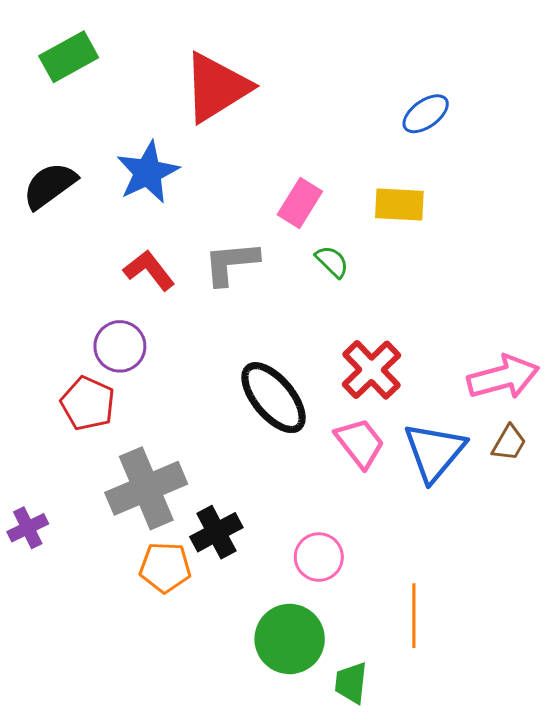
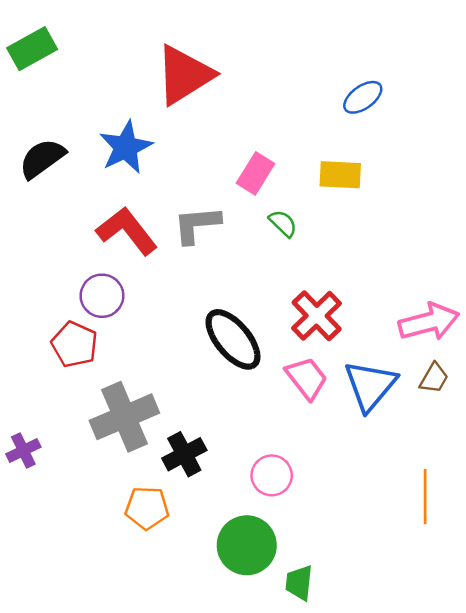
green rectangle: (69, 57) -> (32, 49), moved
red L-shape: (149, 270) -> (127, 231), size x1.4
orange pentagon: (165, 567) -> (147, 508), moved
orange line: (414, 616) -> (425, 497), moved

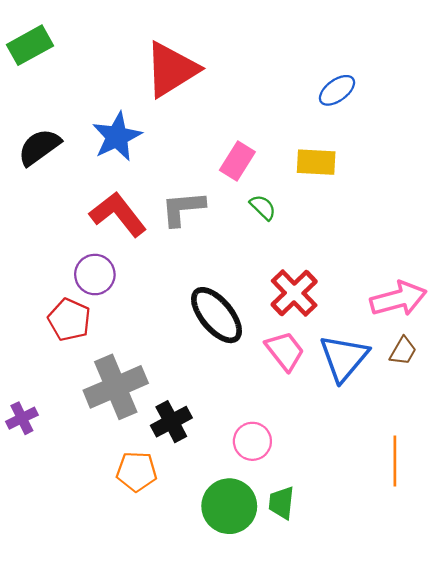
green trapezoid: (299, 583) -> (281, 503), moved

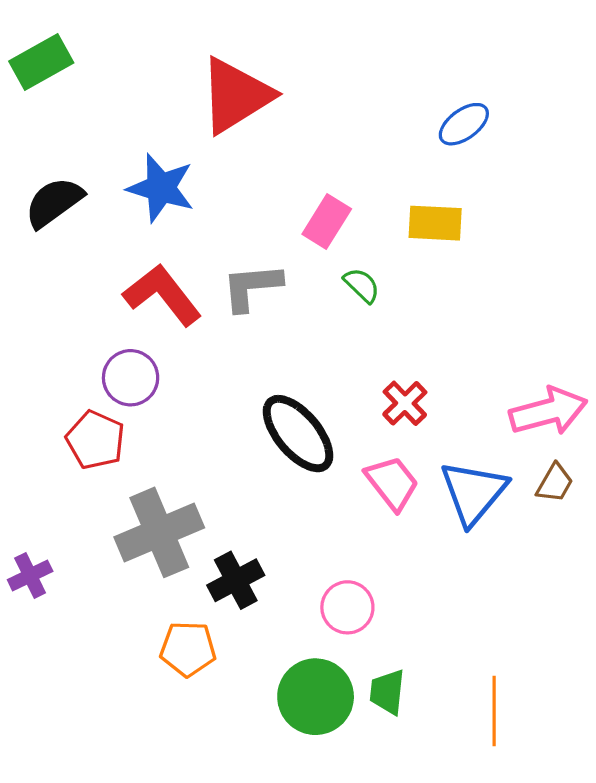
blue star: (117, 137) -> (161, 188), turned -30
red cross: (294, 293) -> (405, 403), size x0.7
orange line: (395, 461) -> (494, 711), moved

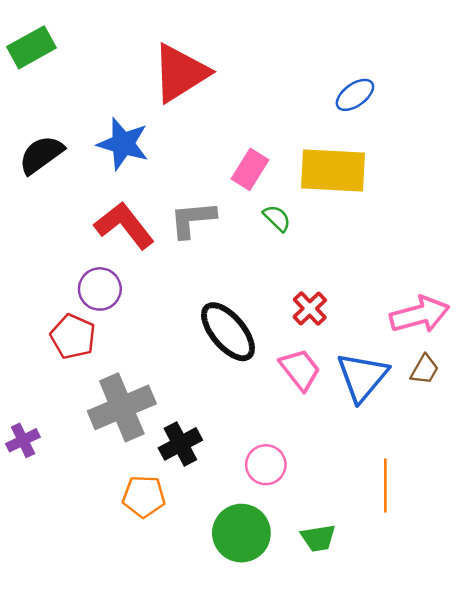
yellow rectangle: (435, 223) -> (333, 171), size x1.6
green trapezoid: (387, 692) -> (318, 538), moved, turned -105
orange line: (494, 711) -> (385, 485), moved

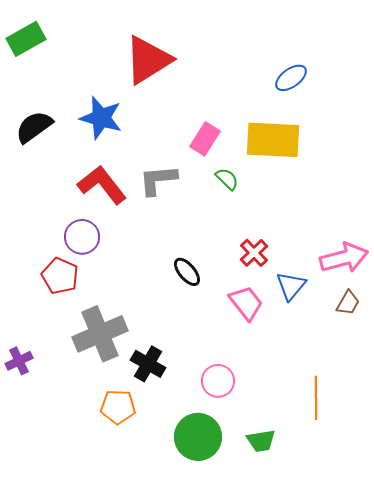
black ellipse: (228, 332) -> (187, 272), size x0.6
blue triangle: (362, 377) -> (291, 286), moved, size x0.7
black cross: (180, 444) -> (148, 364), turned -32

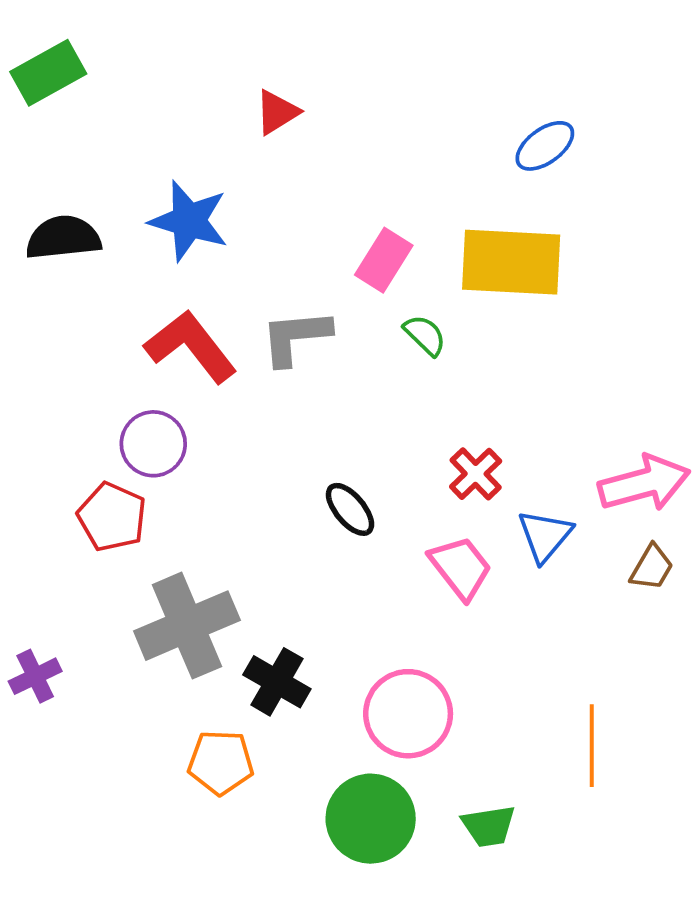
red triangle: (148, 60) -> (277, 112), size x0.5
black semicircle: (34, 127) -> (63, 238), turned 30
pink circle: (218, 381) -> (408, 714), size x1.4

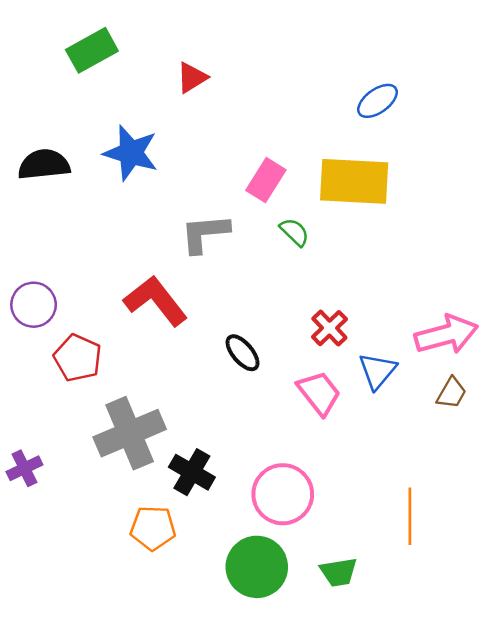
green rectangle: (48, 73) -> (92, 50), moved
red L-shape: (191, 346) -> (156, 301), moved
purple circle: (153, 444) -> (34, 305), moved

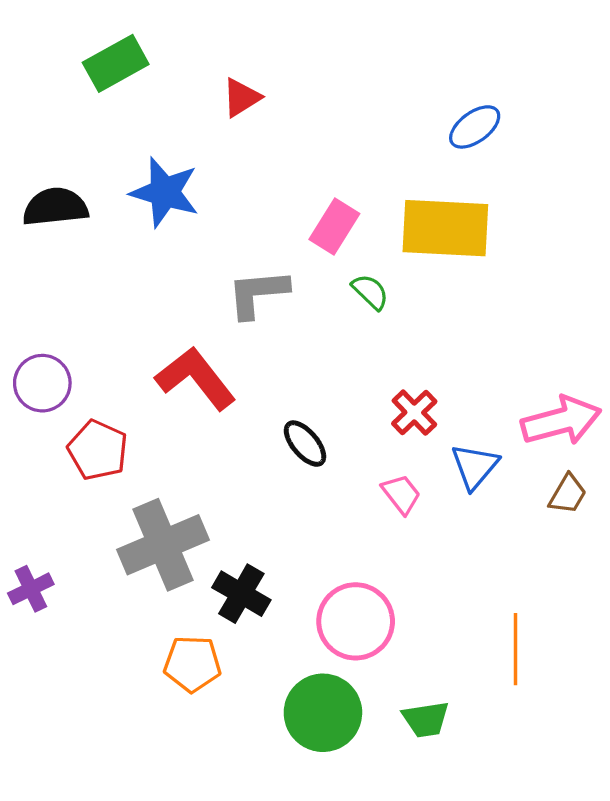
pink trapezoid: (319, 393) -> (401, 494), size x0.7

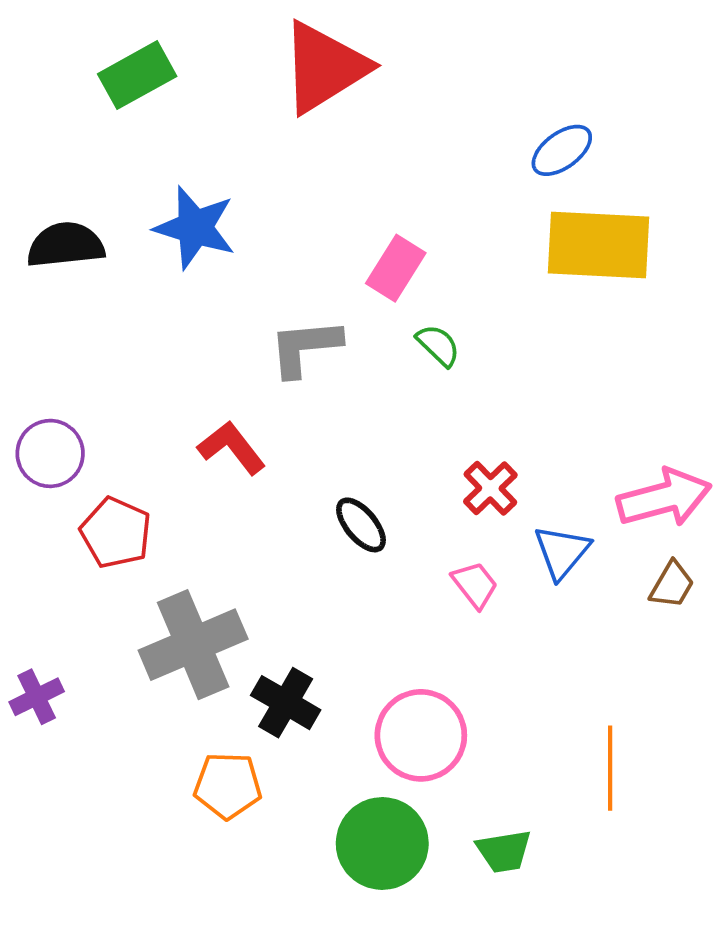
red triangle: (241, 98) -> (324, 67), moved, size x2.0
yellow rectangle: (445, 228) -> (598, 245), moved
red L-shape: (196, 378) -> (232, 448), size x0.7

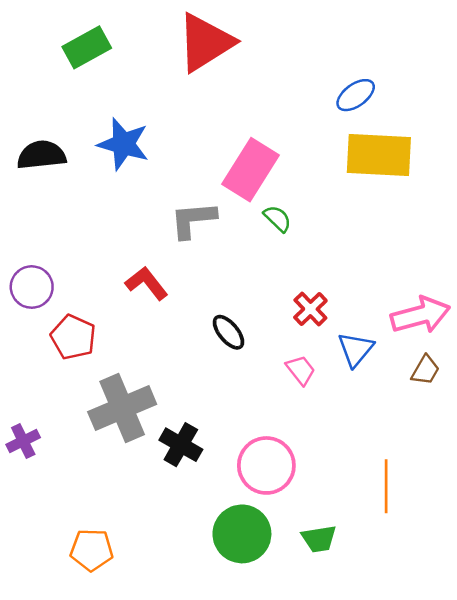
pink rectangle: (396, 268) -> (251, 170), size x1.5
orange pentagon: (228, 786) -> (92, 550), moved

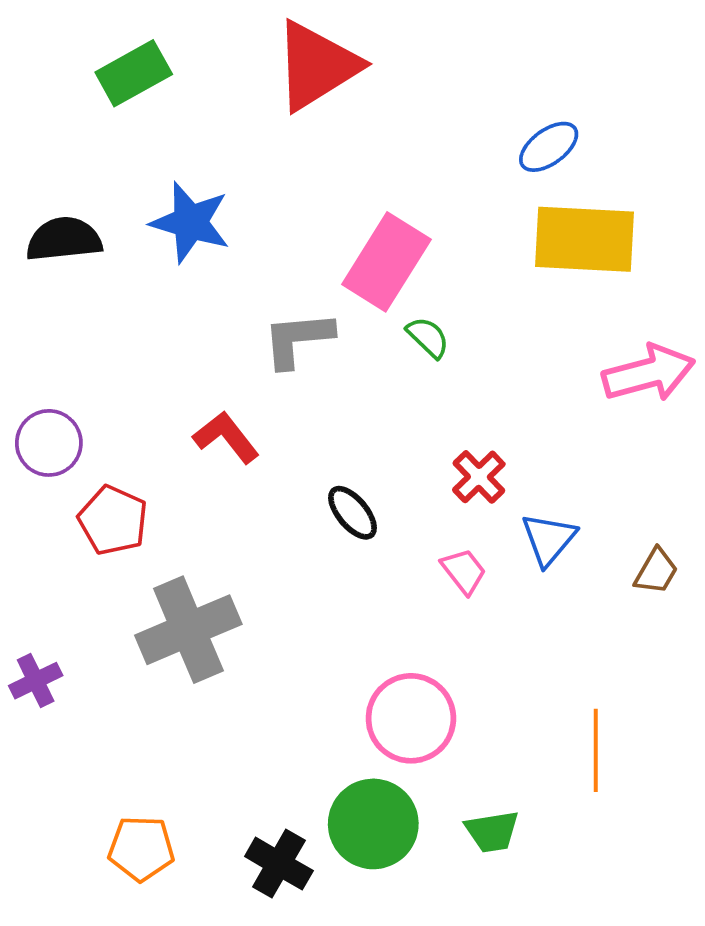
pink arrow: (420, 315) -> (649, 373), moved
black cross: (181, 445) -> (279, 864), moved

